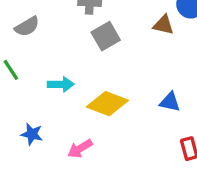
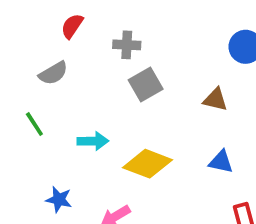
brown triangle: (164, 25) -> (215, 100), moved

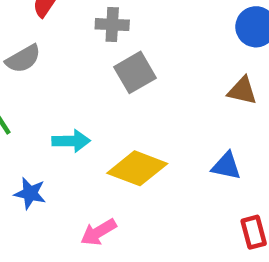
brown triangle: (215, 100) -> (242, 91), moved
blue star: (59, 199) -> (30, 193), moved

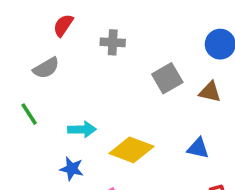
gray square: (135, 72) -> (167, 78), moved
blue star: (30, 193) -> (72, 169), moved

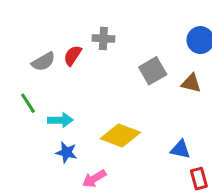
red semicircle: (63, 25) -> (73, 55), moved
cyan arrow: (82, 129) -> (60, 120), moved
blue triangle: (198, 148) -> (180, 149), moved

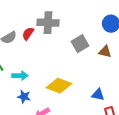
gray cross: (103, 38) -> (48, 23), size x1.5

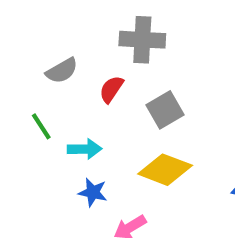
red semicircle: (28, 34) -> (111, 89), moved
gray square: (80, 44) -> (165, 110), moved

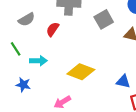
gray square: (165, 110) -> (104, 19), moved
blue star: (93, 192) -> (23, 85), moved

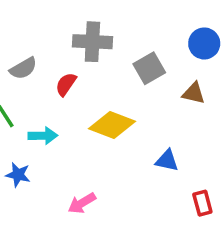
yellow diamond: (81, 72) -> (112, 125), moved
blue triangle: (123, 81) -> (167, 161), moved

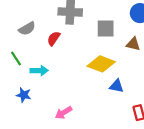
gray square: (149, 68) -> (106, 29), turned 30
yellow diamond: (112, 125) -> (101, 64), moved

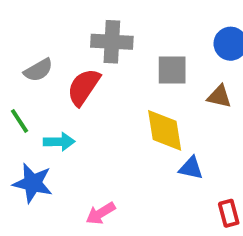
red semicircle: (54, 39) -> (84, 87), size x1.5
yellow diamond: (101, 64) -> (165, 130), turned 60
blue star: (24, 95) -> (33, 183), size x1.5

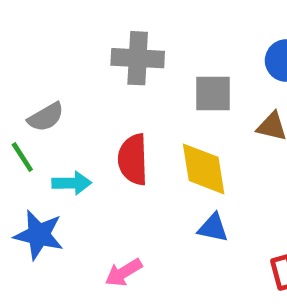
gray semicircle: (38, 70) -> (46, 117), moved
red semicircle: (84, 87) -> (133, 159), moved, turned -36
blue triangle: (191, 168) -> (213, 228), moved

